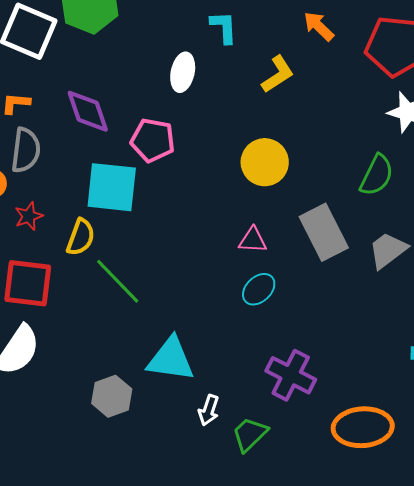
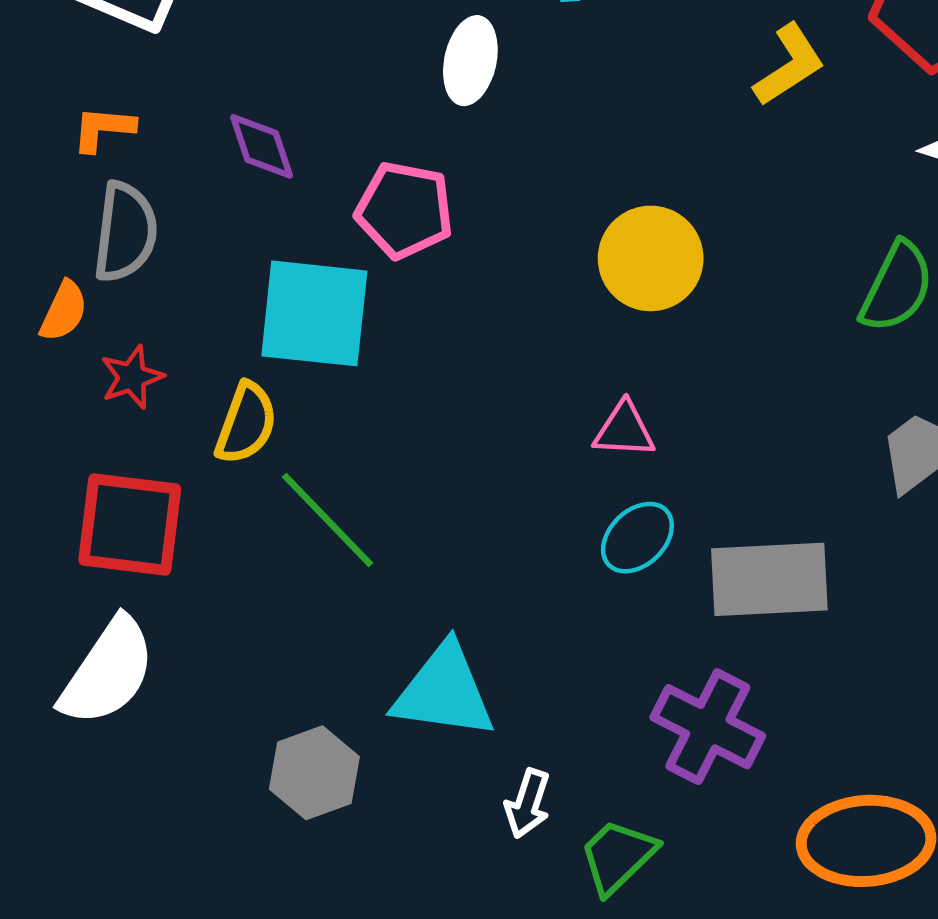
yellow L-shape: (278, 74) -> (789, 65), moved
purple diamond: (88, 111) -> (262, 146), size x0.7
gray rectangle: (324, 232) -> (769, 579), moved, turned -66

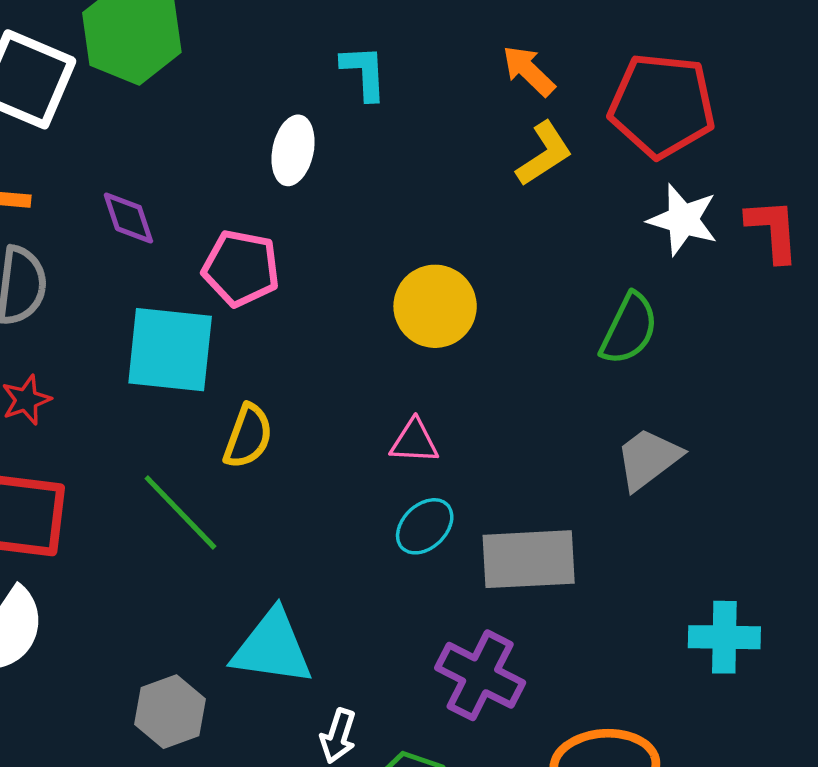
yellow semicircle: (246, 423) -> (248, 436), moved

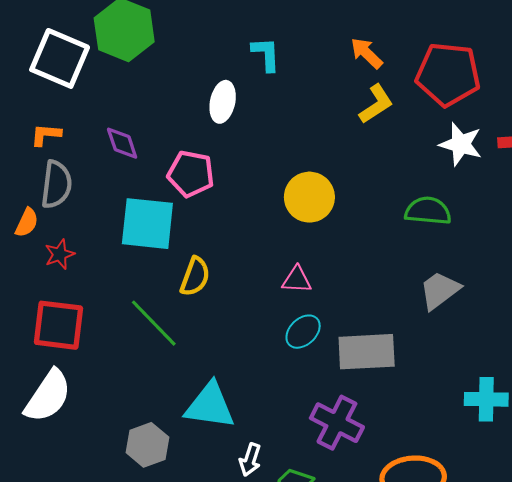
green semicircle: (629, 329) -> (428, 211), turned -111

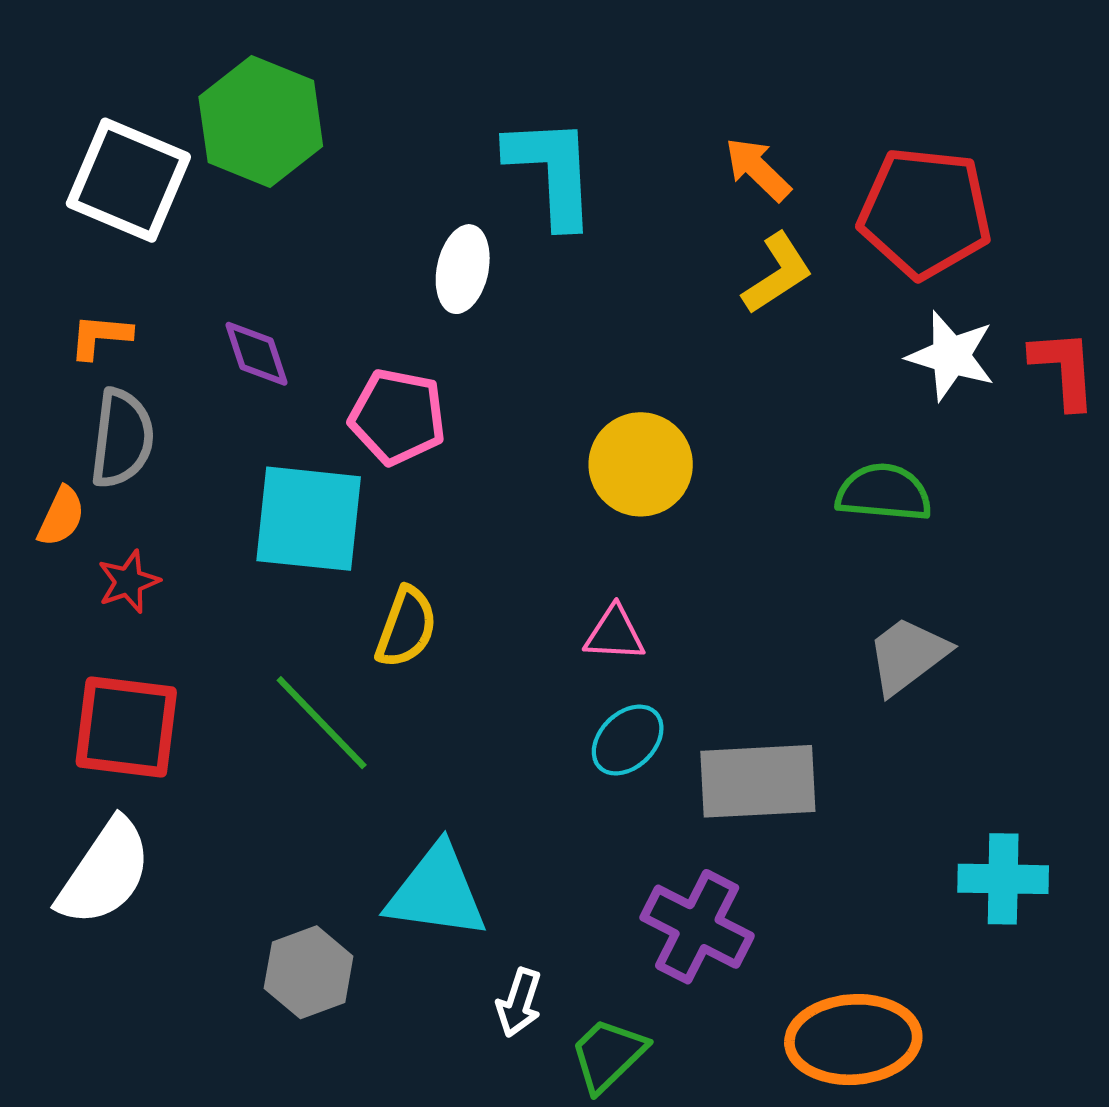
cyan L-shape: (266, 54) -> (552, 171), size x1.6

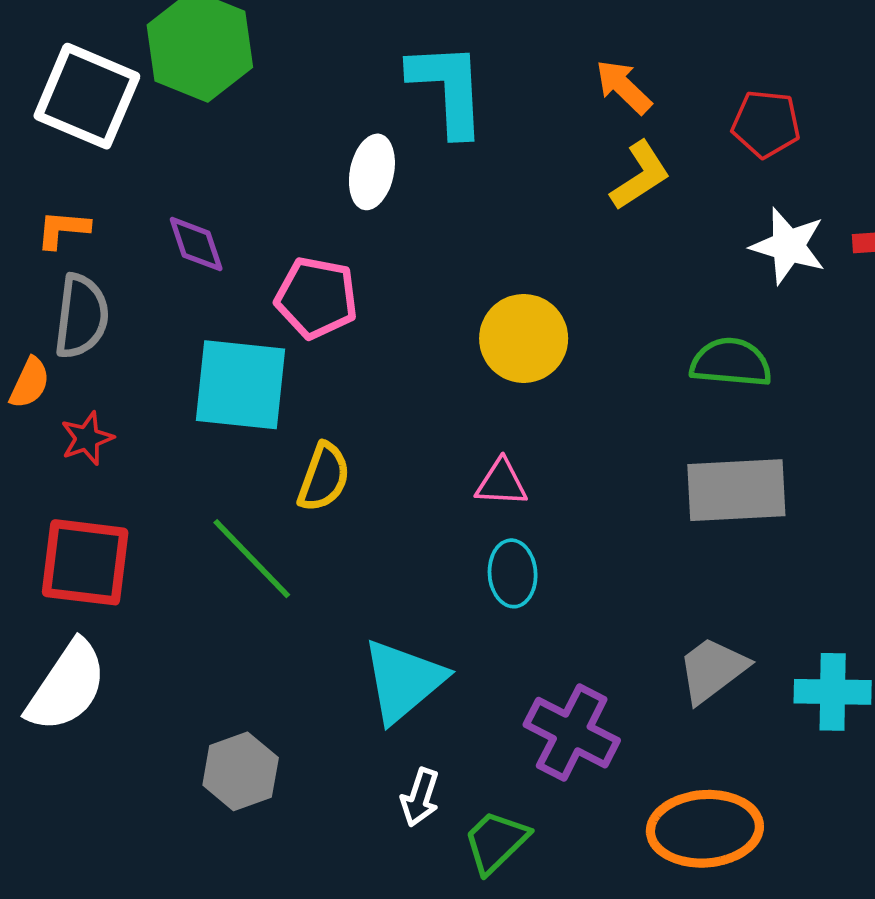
red pentagon: (925, 213) -> (766, 124), size x0.6
gray trapezoid: (908, 655) -> (712, 670), moved
cyan ellipse: (628, 740) -> (513, 573), turned -50
gray rectangle: (758, 781) -> (736, 490), moved
cyan triangle: (437, 892) -> (403, 681), moved, turned -48

